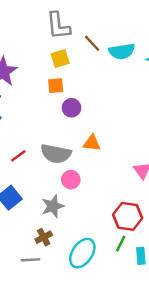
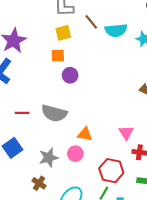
orange triangle: (92, 143) -> (85, 134), moved
red line: (18, 156) -> (22, 113), turned 32
pink circle: (71, 180) -> (75, 154), moved
brown cross: (44, 237) -> (39, 183), turned -32

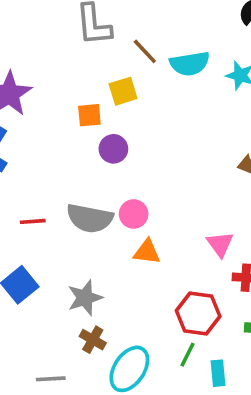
yellow square: (63, 33) -> (123, 91), moved
pink circle: (75, 154) -> (134, 214), moved
brown cross: (39, 183) -> (93, 340), moved

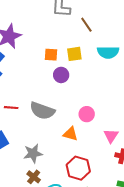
cyan semicircle: (190, 64) -> (108, 52), moved
yellow square: (123, 91) -> (74, 54), moved
pink circle: (134, 214) -> (87, 114), moved
red hexagon: (198, 314) -> (78, 168), moved

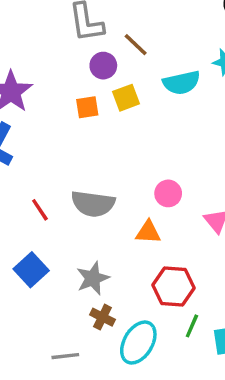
purple circle: (61, 75) -> (103, 66), moved
red line: (11, 108) -> (40, 210), turned 64

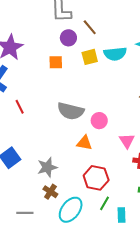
yellow square: (126, 98) -> (90, 57), moved
gray semicircle: (93, 204) -> (71, 111), moved
red line: (40, 210) -> (20, 107), moved

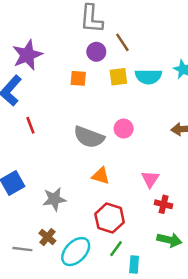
pink circle: (99, 121) -> (124, 129), moved
brown cross: (50, 192) -> (47, 237), moved

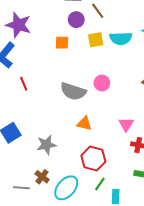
purple star: (27, 55) -> (18, 25), turned -30

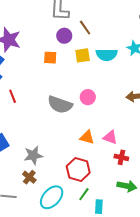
orange triangle: (84, 123) -> (87, 137), moved
pink triangle: (126, 124) -> (110, 137), turned -42
brown cross: (42, 177) -> (29, 177), moved

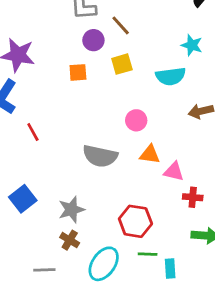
cyan semicircle: (107, 55) -> (171, 76), moved
gray semicircle: (60, 105) -> (100, 156), moved
orange triangle: (87, 137) -> (150, 154), moved
green line: (84, 194) -> (148, 254), turned 64

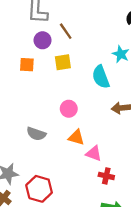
cyan semicircle: (171, 76) -> (101, 77), turned 70
gray semicircle: (100, 156) -> (36, 134), size x0.7
red hexagon: (135, 221) -> (39, 189), moved

